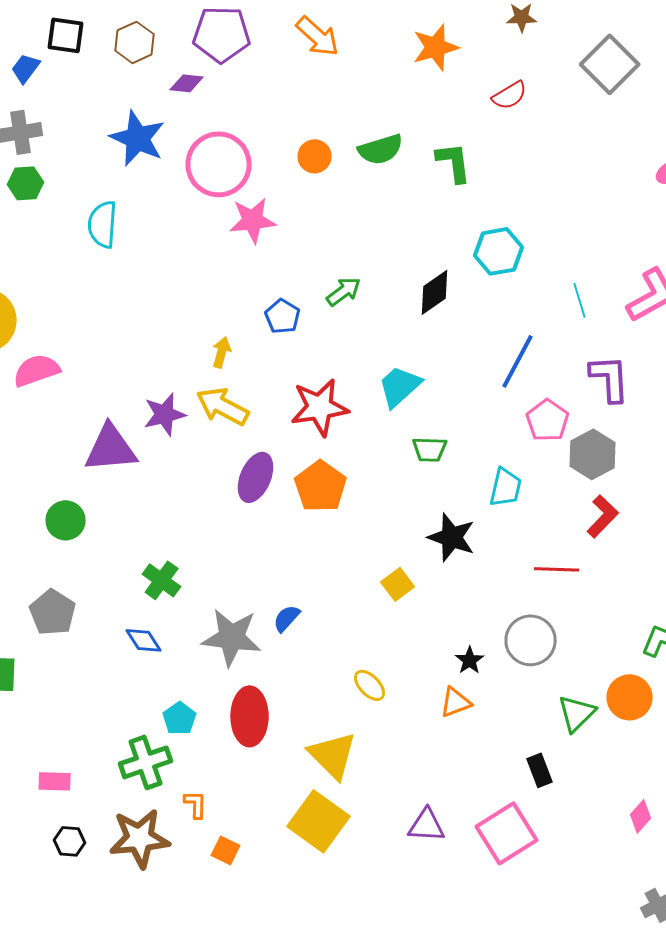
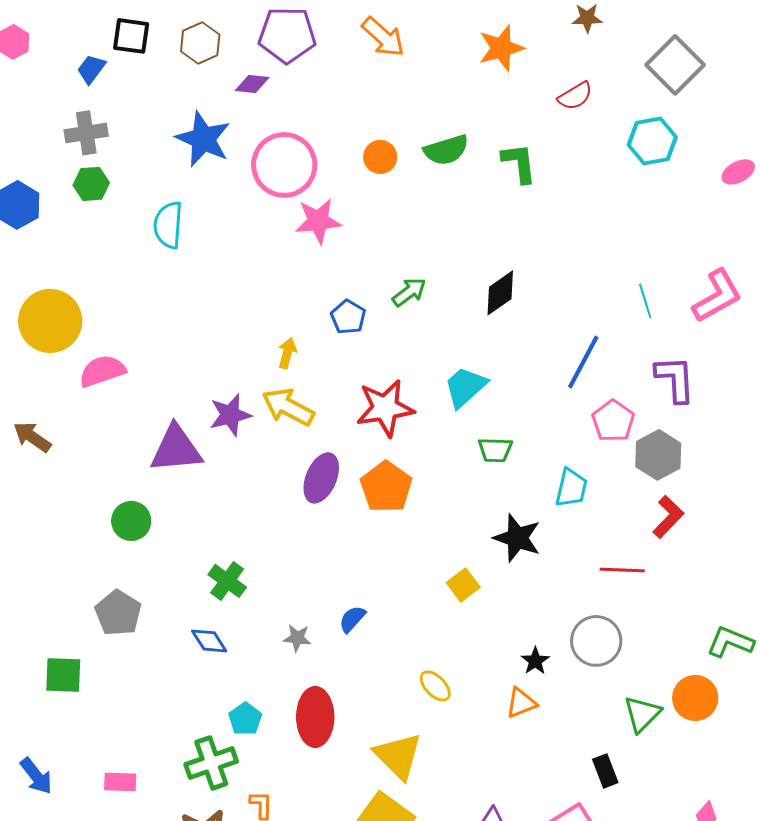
cyan hexagon: (499, 251) -> (652, 141), moved
gray star: (232, 637) -> (297, 638), size x0.5

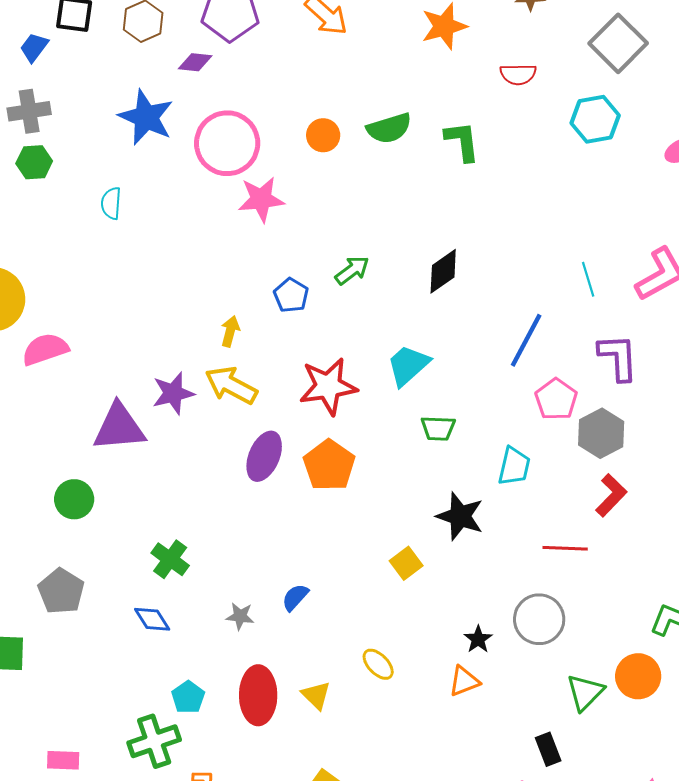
red semicircle: (575, 96) -> (518, 74), turned 30
cyan semicircle: (168, 225) -> (111, 203), size x0.7
yellow triangle: (398, 756) -> (316, 695), moved, size x0.6

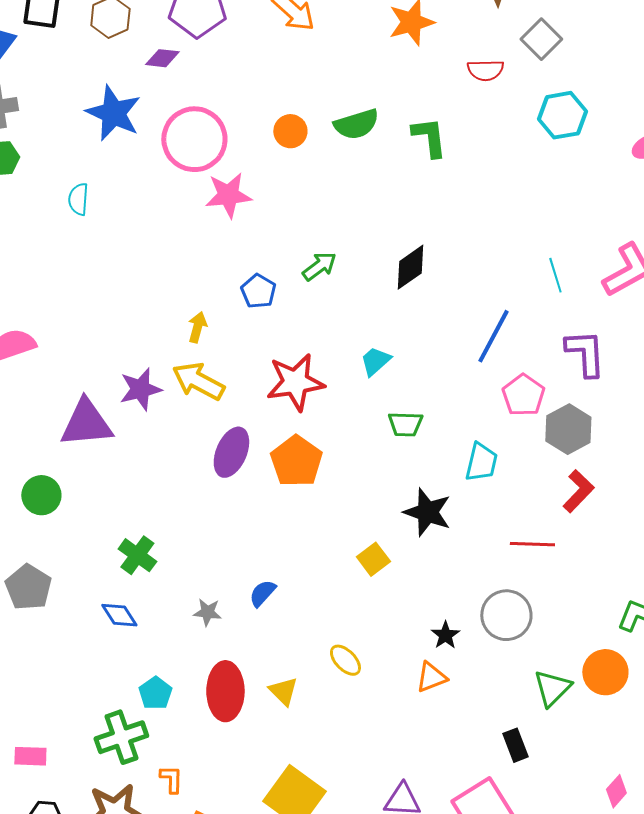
gray square: (618, 43) -> (541, 39), moved, size x0.7
cyan trapezoid: (408, 365) -> (375, 361), size x0.7

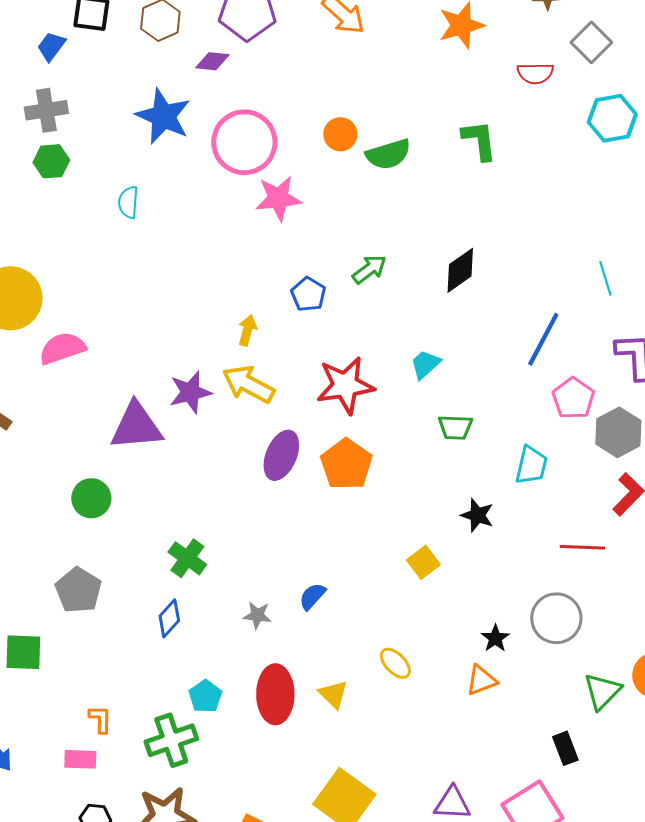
green semicircle: (356, 124) -> (388, 154), moved
black star: (427, 512) -> (477, 515), size x0.7
blue diamond: (119, 615) -> (169, 618), turned 75
orange L-shape: (171, 779) -> (100, 719), moved

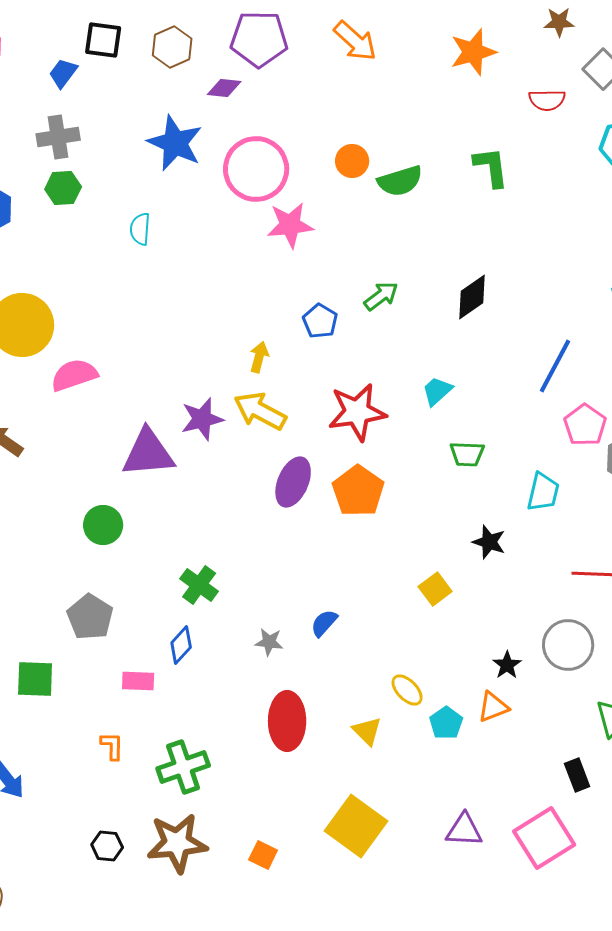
yellow triangle: (333, 694) -> (367, 731), moved
cyan pentagon: (205, 696) -> (446, 723), moved
pink rectangle: (80, 759) -> (138, 681), moved

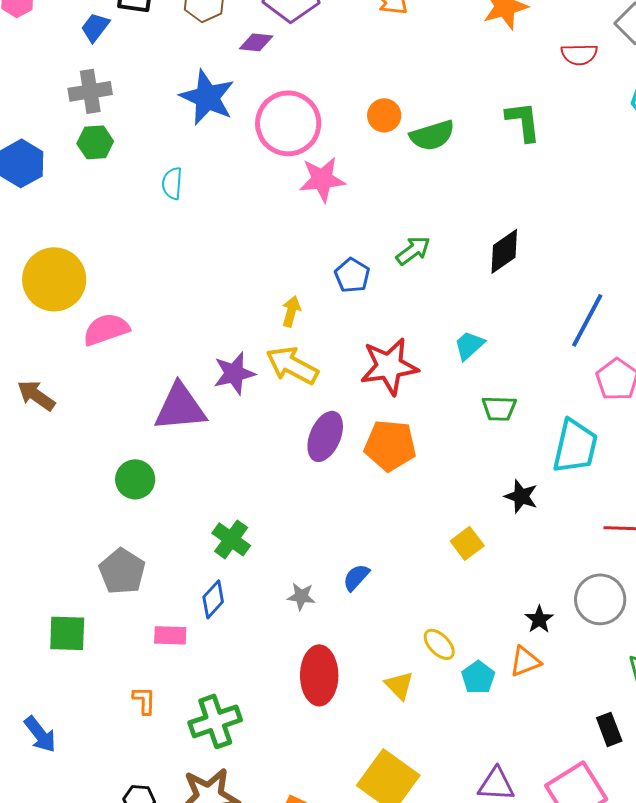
orange pentagon: (358, 491) -> (390, 445), turned -30
cyan trapezoid: (543, 492) -> (575, 446), size x1.4

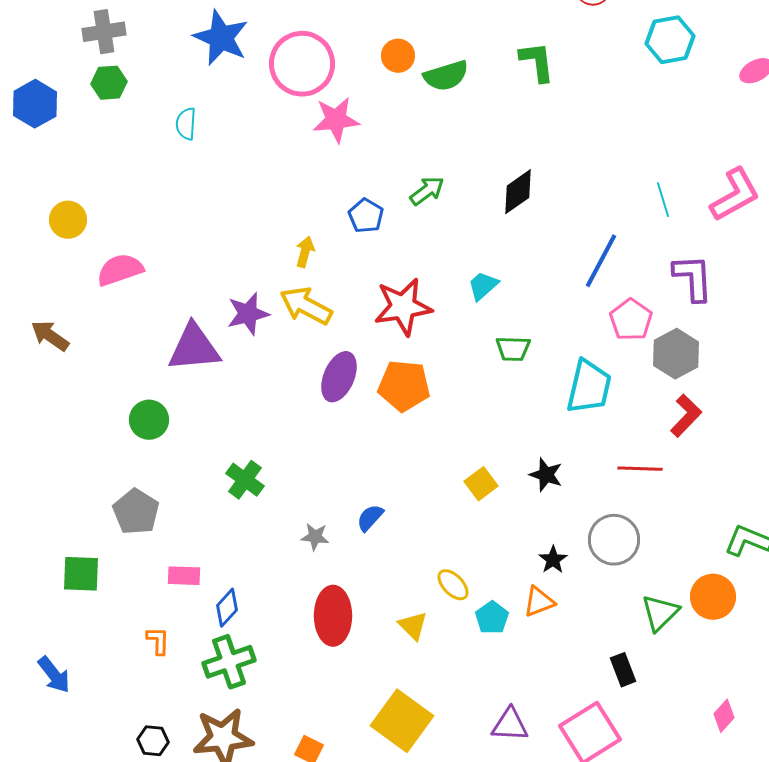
yellow circle: (54, 279) -> (68, 220), size x0.6
black star: (521, 496) -> (546, 475), moved
blue diamond: (213, 599) -> (227, 608), moved

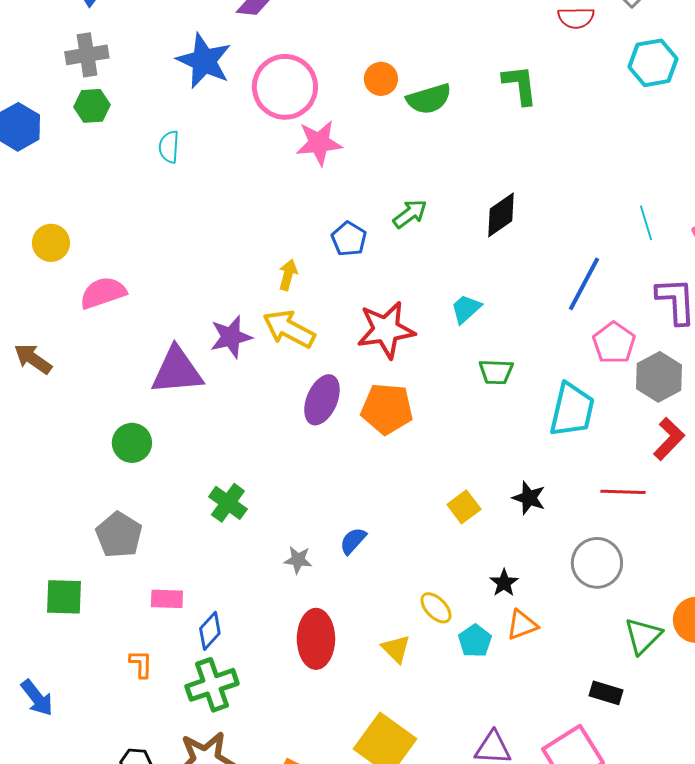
black star: (553, 560) -> (504, 583), moved
black rectangle: (623, 670) -> (606, 693), turned -52

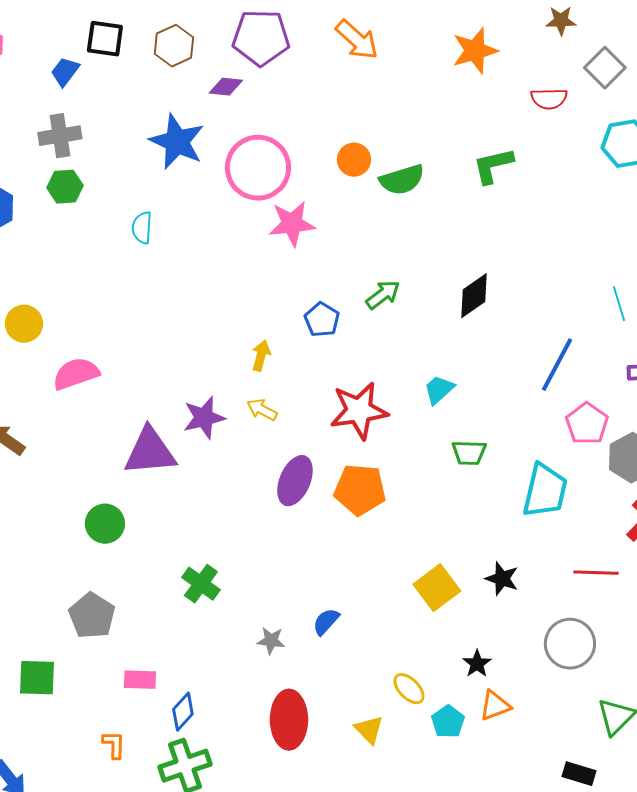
green L-shape: (520, 85) -> (493, 166), turned -96
yellow arrow: (289, 329) -> (262, 410), size x0.6
yellow square: (464, 507) -> (437, 588), size x1.4

